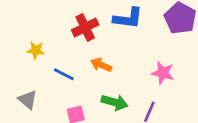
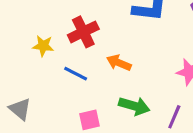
red cross: (85, 27) -> (83, 32), moved
gray triangle: (28, 100) -> (20, 109), moved

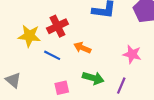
yellow star: (43, 46) -> (29, 36), size x1.5

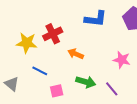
blue line: (52, 55) -> (40, 71), moved
purple line: (121, 86) -> (112, 89), turned -63

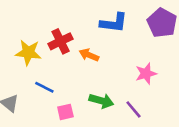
orange arrow: (76, 54) -> (89, 55), moved
pink star: (122, 60) -> (146, 74), turned -30

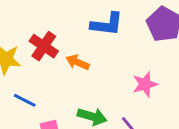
red cross: (60, 41) -> (44, 46), turned -30

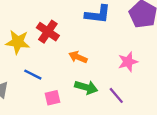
orange arrow: (77, 62) -> (78, 57), moved

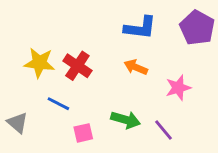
red cross: (48, 32) -> (77, 66), moved
orange arrow: (78, 57) -> (136, 67), moved

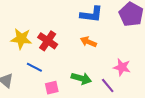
pink star: (178, 88) -> (122, 67), moved, turned 30

